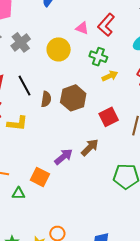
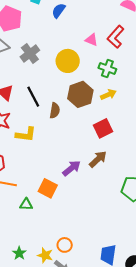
yellow arrow: (110, 76) -> (108, 95), moved
brown hexagon: (73, 98) -> (80, 94), moved
red square: (109, 117) -> (103, 128), moved

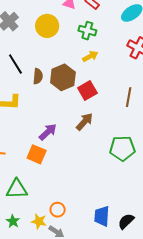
brown hexagon: (80, 94) -> (63, 77), moved
purple arrow: (72, 168) -> (48, 132), moved
green triangle: (26, 204) -> (17, 189), moved, size x1.6

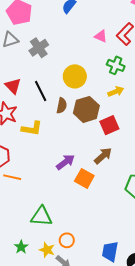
yellow circle: (47, 26) -> (75, 76), moved
orange square: (37, 154) -> (84, 178), moved
green triangle: (17, 189) -> (41, 216), moved

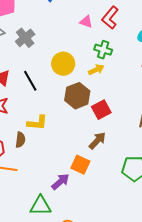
yellow arrow: (116, 92) -> (96, 70), moved
brown semicircle: (62, 106) -> (20, 140), moved
yellow L-shape: (32, 128) -> (37, 123), moved
purple arrow: (65, 162) -> (60, 182), moved

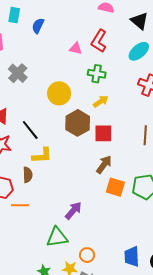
yellow arrow: (96, 70) -> (101, 101), moved
black line: (30, 81) -> (30, 130), moved
red square: (101, 110) -> (103, 133), turned 36
orange square: (80, 165) -> (115, 187), moved

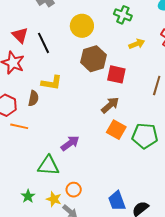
yellow arrow: (101, 101) -> (137, 44), moved
black line: (30, 130) -> (44, 43), moved
blue trapezoid: (132, 257) -> (117, 201), turned -30

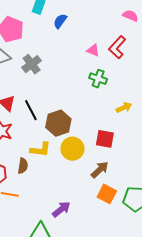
green cross: (123, 15) -> (98, 79), moved
yellow circle: (82, 26) -> (72, 149), moved
brown hexagon: (93, 59) -> (58, 123), moved

